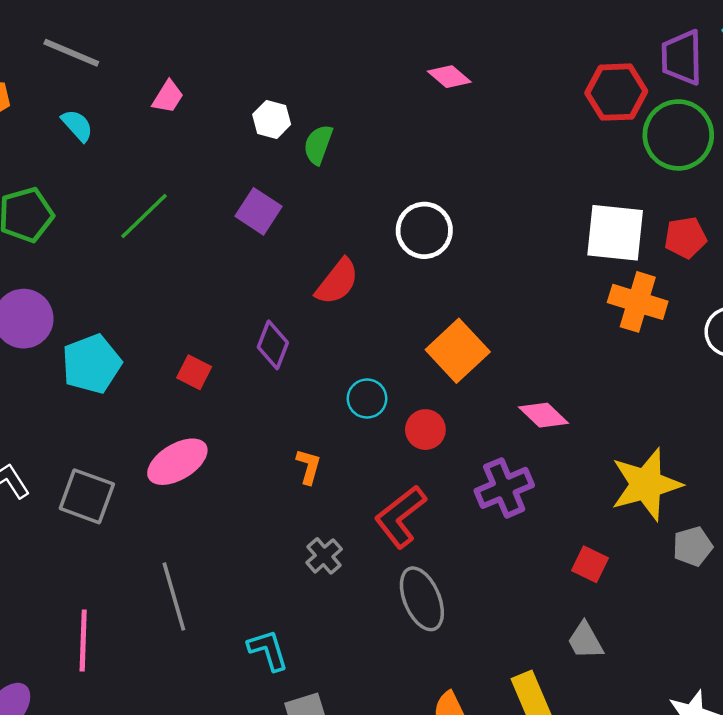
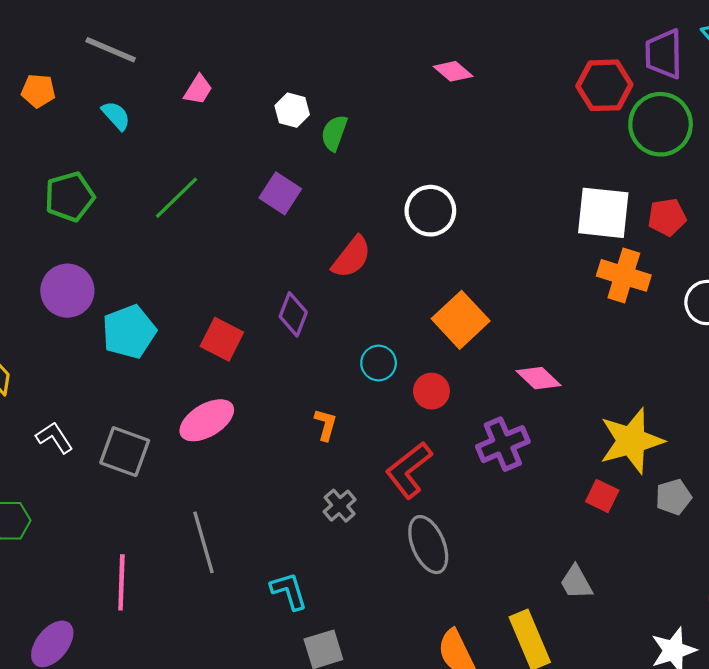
red square: (194, 372) -> (222, 339), size x1.4
red square: (590, 564) -> (602, 496), moved

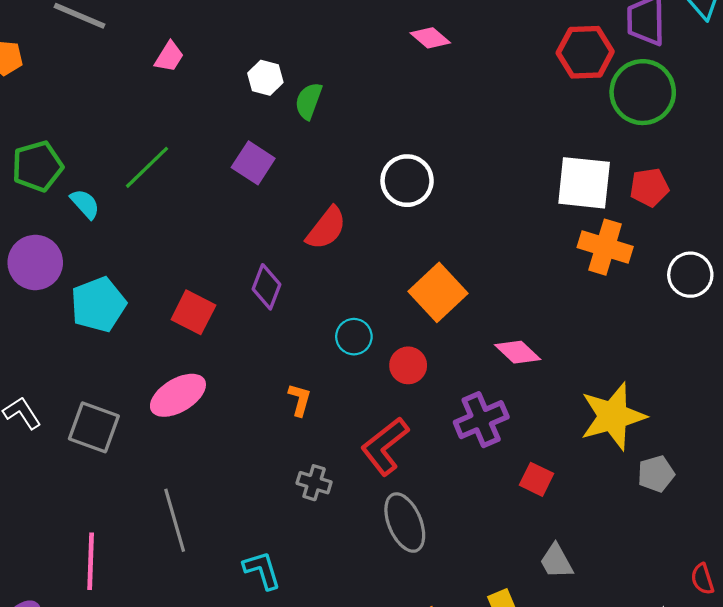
cyan semicircle: (116, 116) -> (85, 204), moved
red square: (602, 496) -> (536, 479), moved
gray cross: (340, 506) -> (314, 483), turned -32

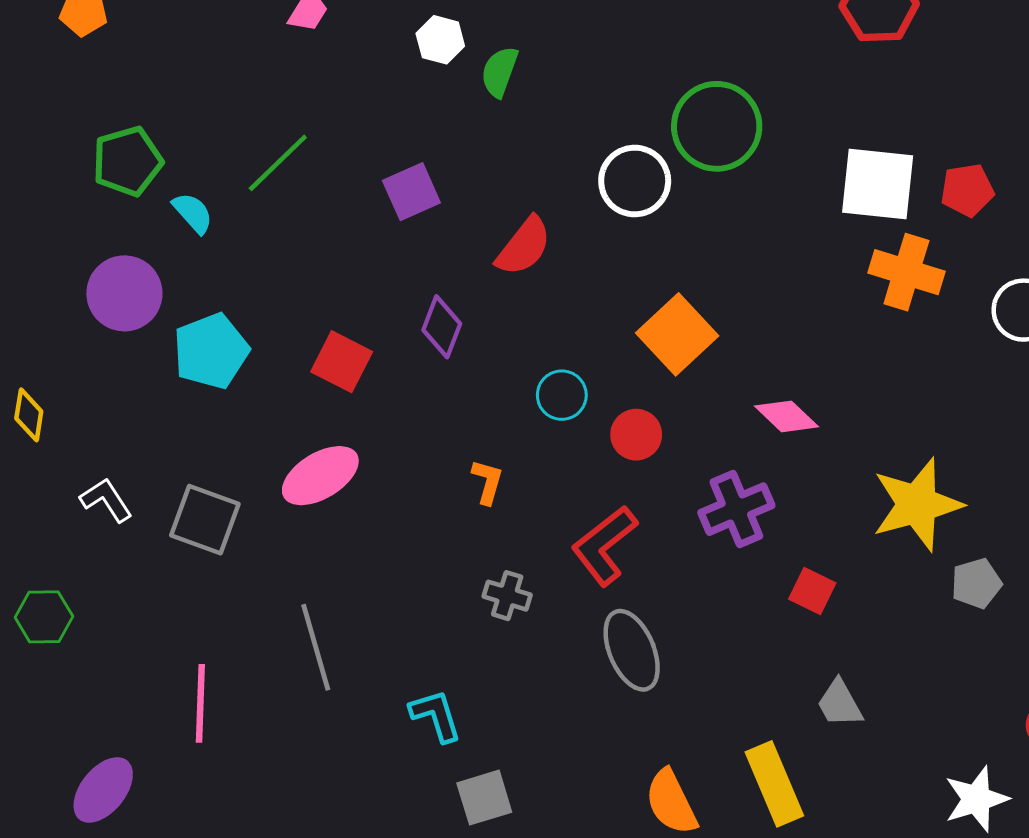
green circle: (643, 92) -> (717, 126), moved
purple square: (253, 163) -> (411, 192), moved, turned 33

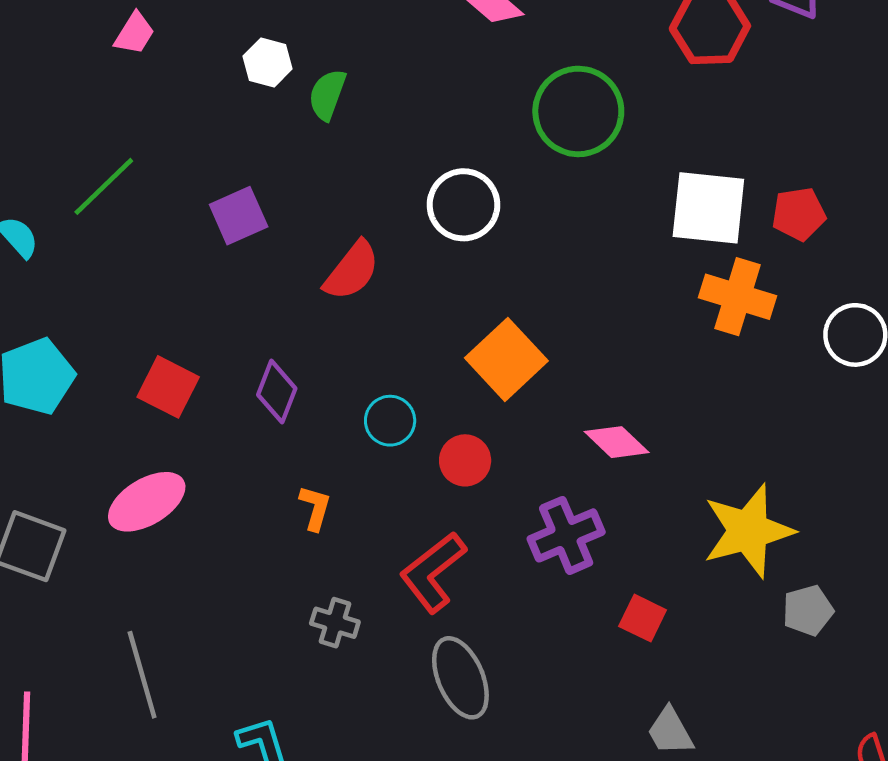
green circle: (717, 126) -> (578, 111), moved
purple diamond: (442, 327) -> (277, 392), moved

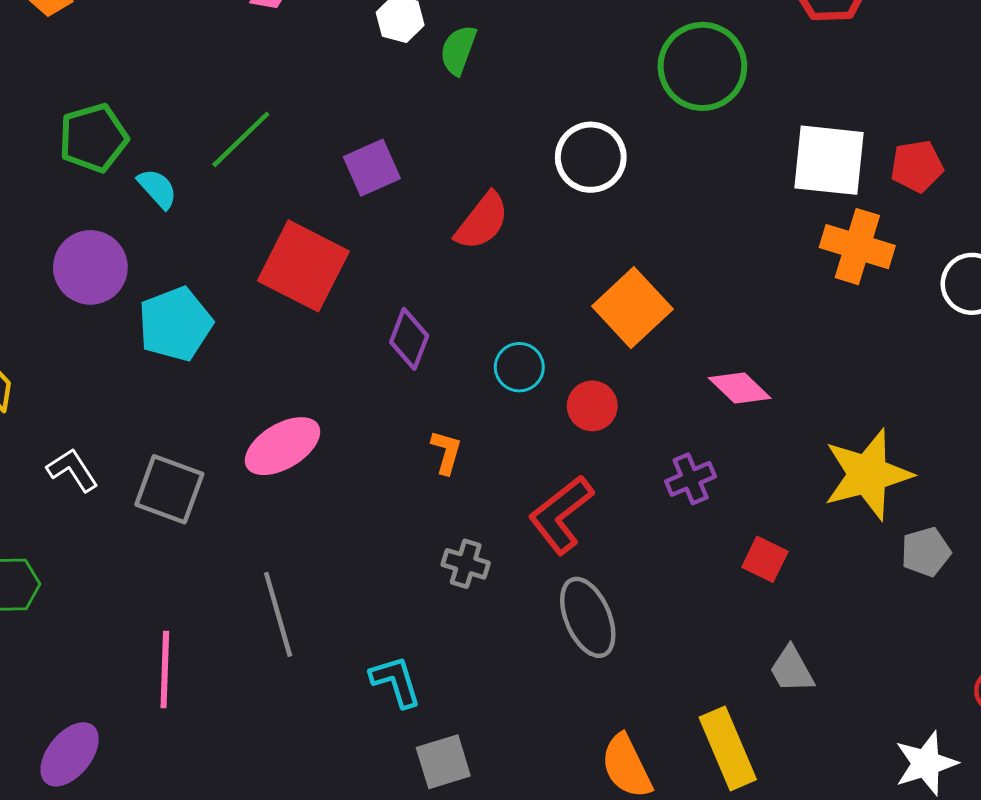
red square: (168, 387) -> (303, 266), moved, size x1.5
purple cross: (566, 535) -> (691, 479), size x0.7

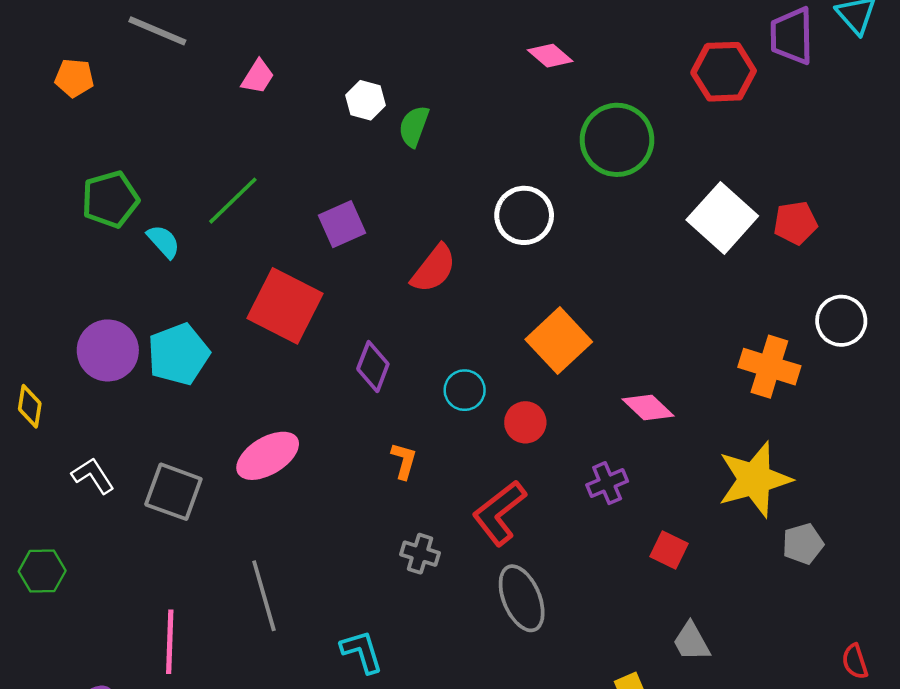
white square: (829, 160) -> (722, 218), turned 36
orange cross: (857, 247) -> (769, 367), moved
purple circle: (90, 267) -> (108, 350), moved

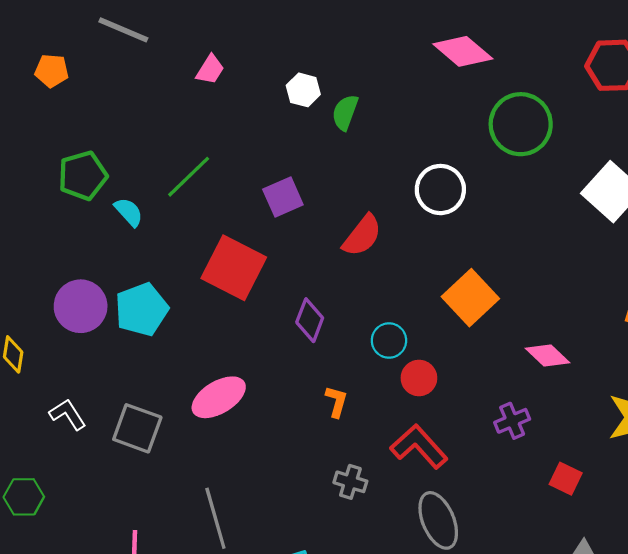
pink diamond: (550, 56) -> (463, 51), size x1.5
red circle: (525, 422) -> (419, 378), moved
red L-shape: (499, 513) -> (419, 447), turned 86

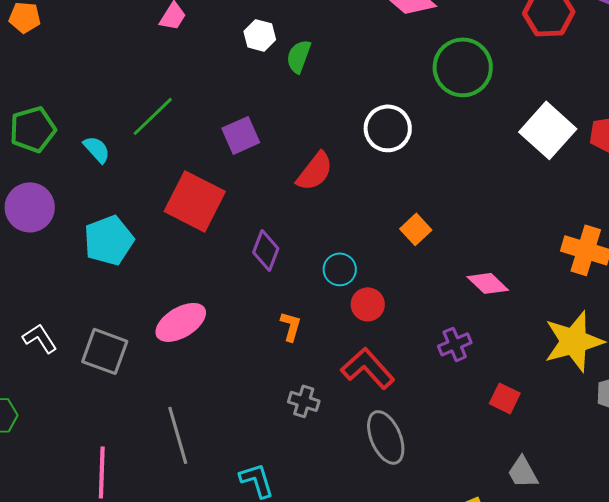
green pentagon: (83, 176) -> (33, 129), moved
orange square: (470, 298) -> (416, 229), size x0.6
purple circle: (81, 306) -> (30, 207), moved

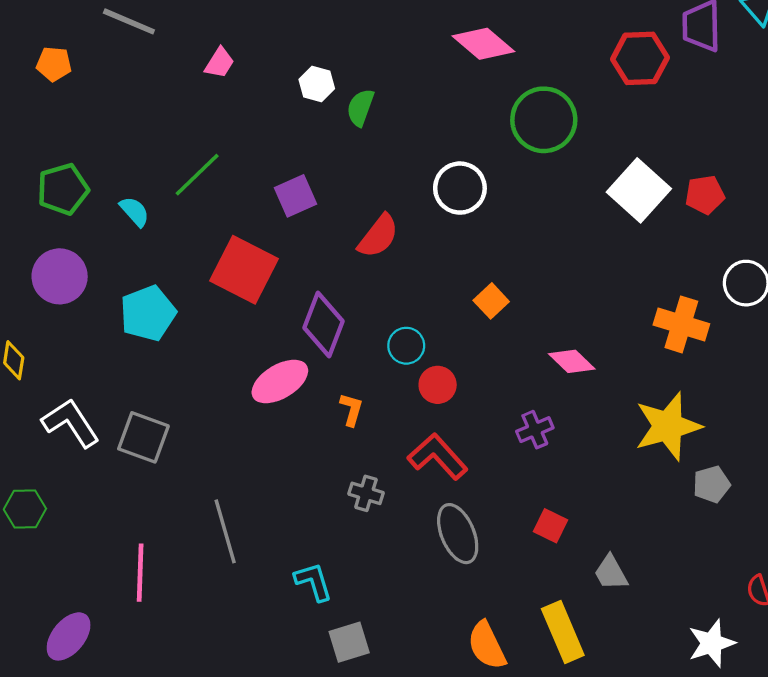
purple diamond: (266, 250) -> (323, 324), size x1.4
pink ellipse: (181, 322) -> (280, 381), moved
white L-shape: (40, 338) -> (71, 423), size x1.5
red square: (505, 398) -> (551, 526), moved

